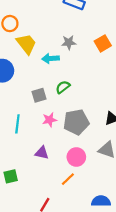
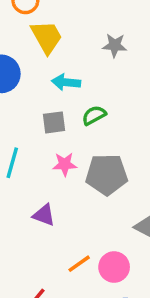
cyan arrow: (51, 58) -> (66, 82), moved
pink circle: (76, 157) -> (114, 267), moved

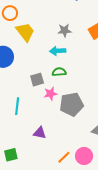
cyan arrow: (66, 82) -> (58, 51), moved
green semicircle: (94, 115) -> (59, 72), turned 32
pink star: (65, 164) -> (50, 94), moved

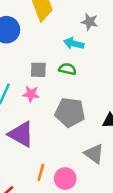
pink star: (50, 94) -> (31, 94), moved
purple triangle: (40, 133) -> (21, 134), size x1.6
orange line: (64, 157) -> (41, 172), turned -48

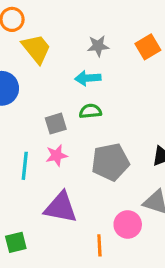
pink circle: (65, 179) -> (128, 224), moved

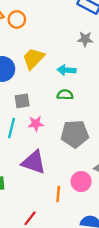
gray star: (98, 46) -> (85, 39), moved
yellow trapezoid: (36, 49) -> (33, 59), moved, turned -105
gray square: (56, 124) -> (22, 101), moved

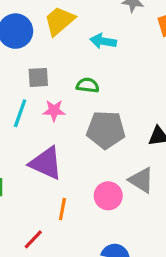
green semicircle: (65, 95) -> (88, 85), moved
orange line: (58, 194) -> (62, 209), moved

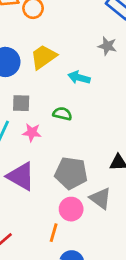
gray pentagon: (106, 130) -> (71, 173), moved
orange line: (62, 209) -> (54, 233), moved

